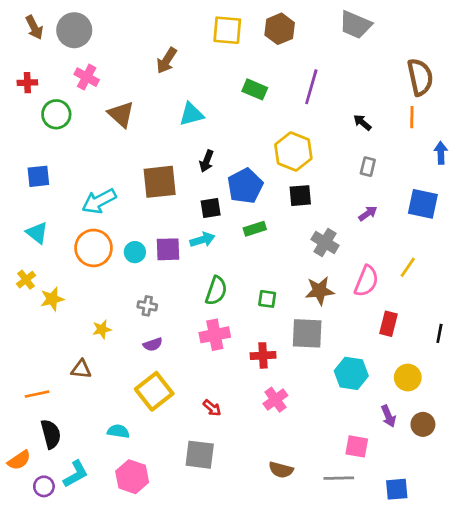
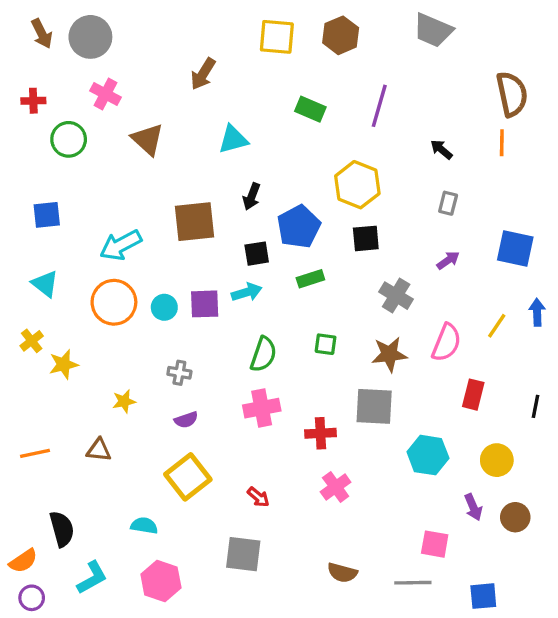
blue arrow: (441, 153) -> (537, 312), moved
green square: (267, 299) -> (326, 344), moved
orange line: (37, 394) -> (35, 453), moved
purple circle: (44, 486) -> (32, 598), moved

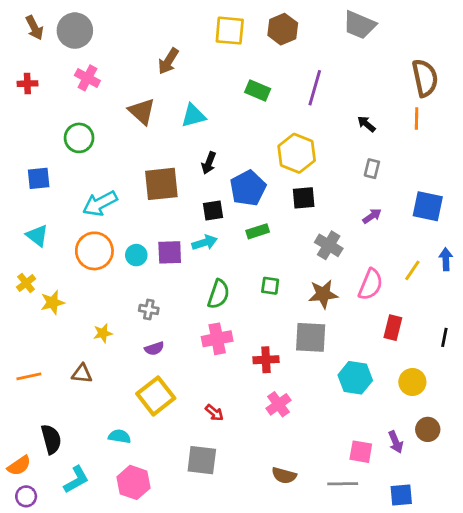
green circle: (69, 139) -> (79, 138), moved
brown triangle: (148, 139) -> (142, 111), moved
purple arrow: (473, 507) -> (396, 442), moved

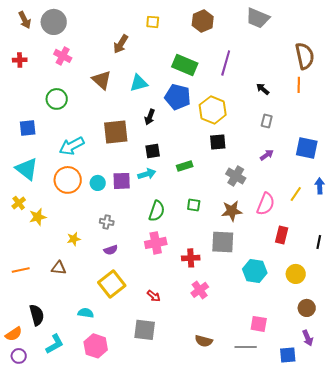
yellow square: (230, 31) -> (153, 22), moved, size x0.6
green rectangle: (258, 91) -> (185, 65), size x1.4
blue pentagon: (248, 188) -> (178, 97), moved, turned -30
cyan triangle: (37, 236) -> (27, 169), size x1.4
purple arrow: (396, 442) -> (308, 338), moved

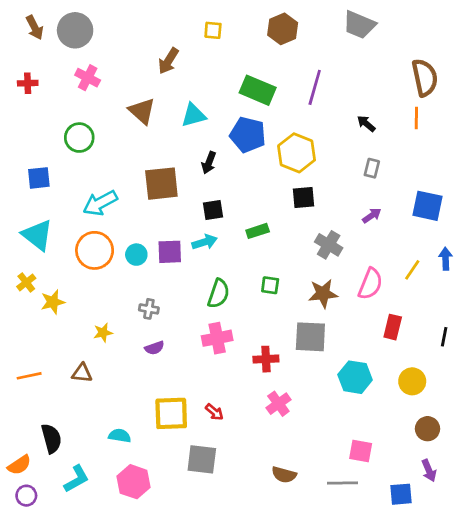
yellow square: (112, 284) -> (171, 413), moved, turned 36

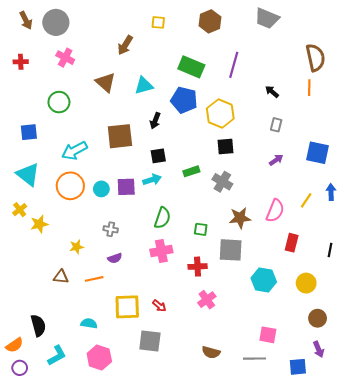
gray cross: (329, 245) -> (222, 182), moved
green square: (270, 285) -> (201, 229), moved
orange line: (29, 376) -> (94, 279), moved

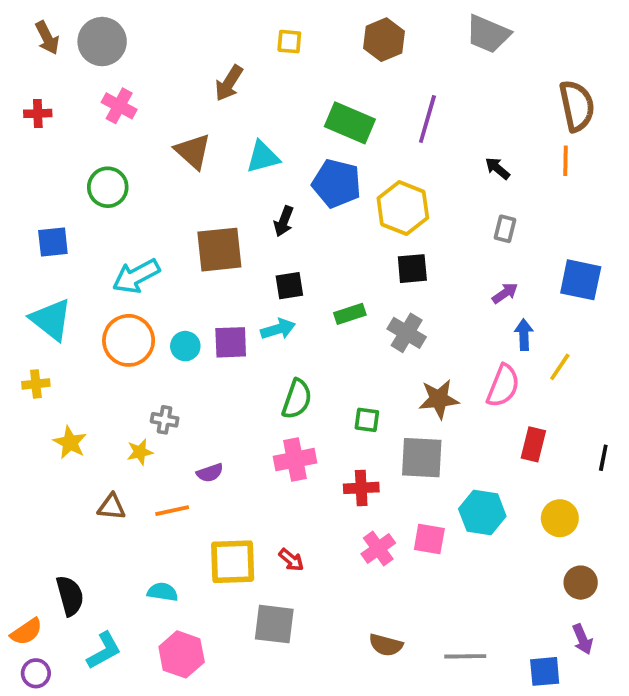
blue arrow: (331, 192) -> (524, 335), moved
yellow cross: (20, 210) -> (36, 384), turned 32
yellow star: (39, 224) -> (70, 443), moved, turned -30
gray cross: (111, 229) -> (165, 420), moved
pink square: (268, 335) -> (429, 539), moved

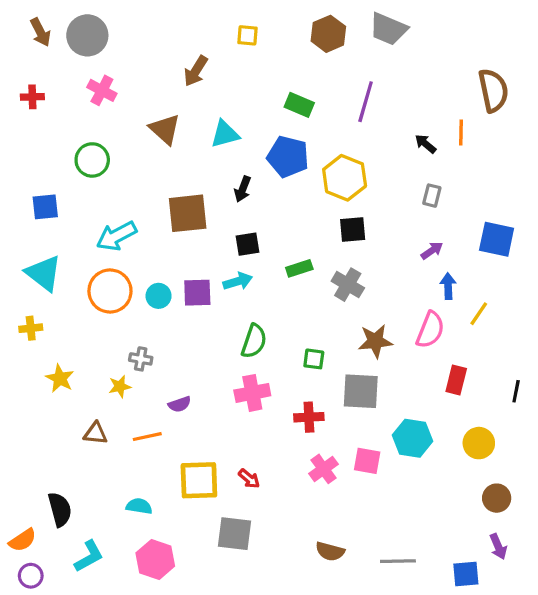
gray trapezoid: (488, 34) -> (388, 29), moved
green rectangle: (350, 123) -> (299, 105), size x0.7
orange line: (566, 161) -> (461, 132), moved

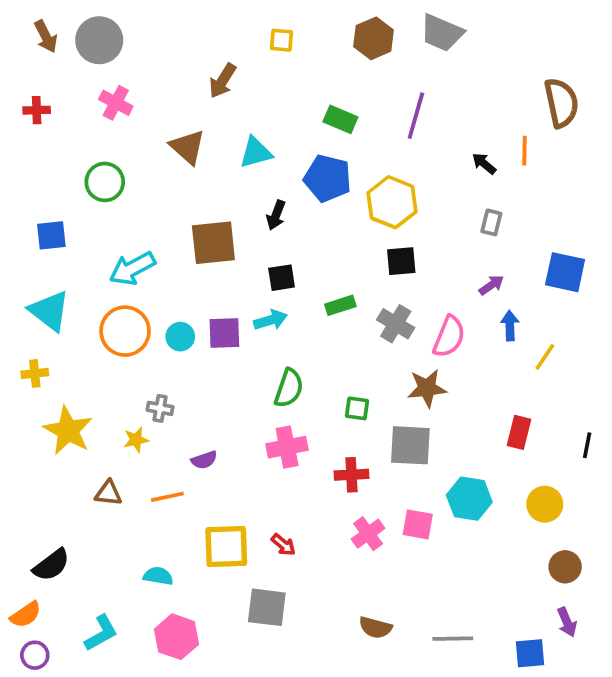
pink semicircle: (430, 330) -> (449, 337), moved
yellow star: (60, 378) -> (68, 431), size x1.5
black semicircle: (60, 509) -> (51, 565), moved, turned 68

